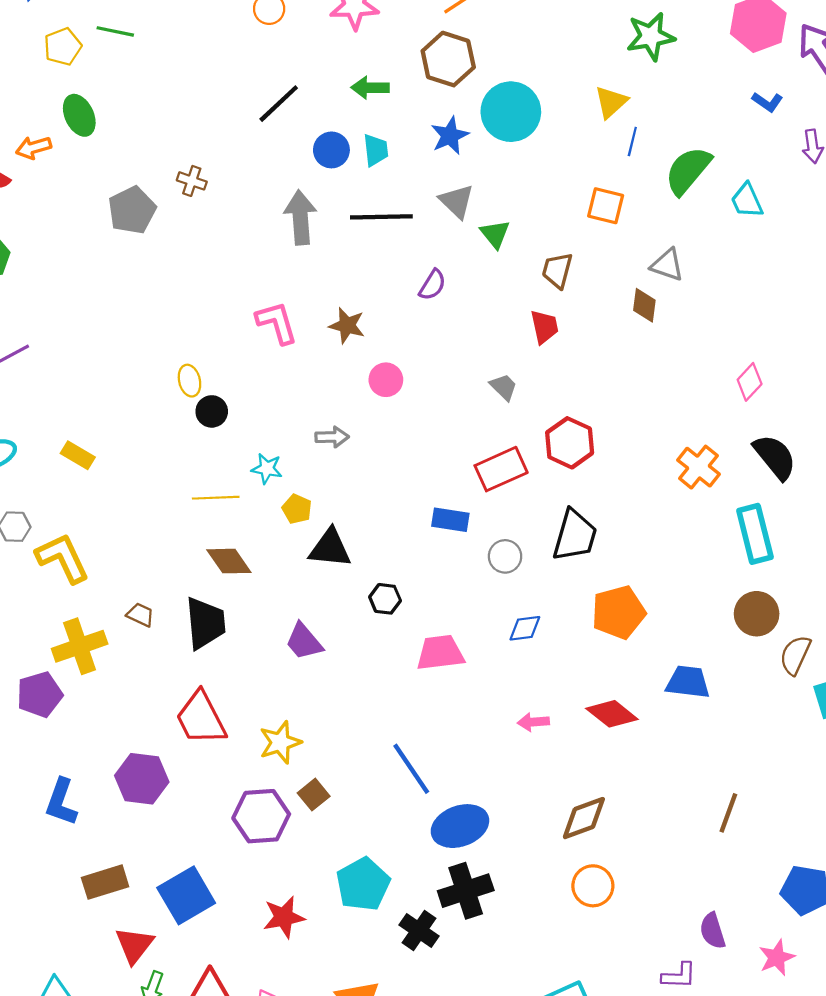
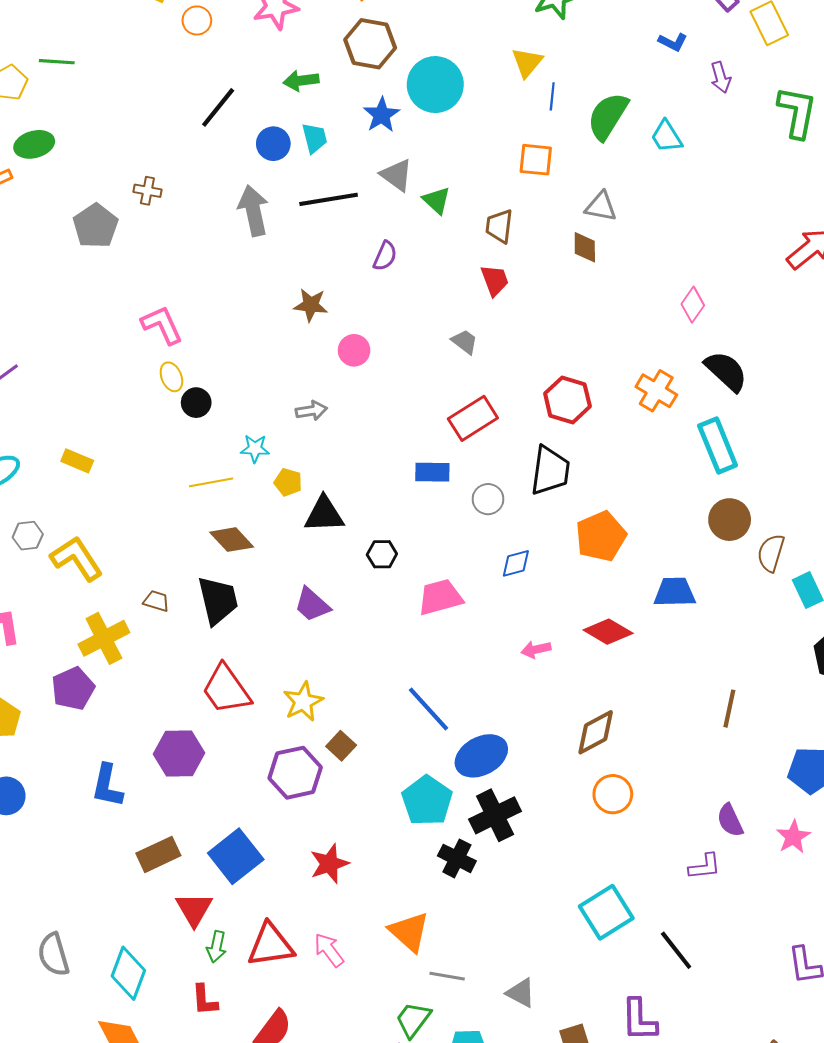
green ellipse: (79, 115) -> (34, 144), turned -72
pink L-shape: (277, 323) -> (162, 325), moved
red hexagon: (570, 443) -> (567, 400), moved
cyan pentagon: (363, 884) -> (427, 801), moved

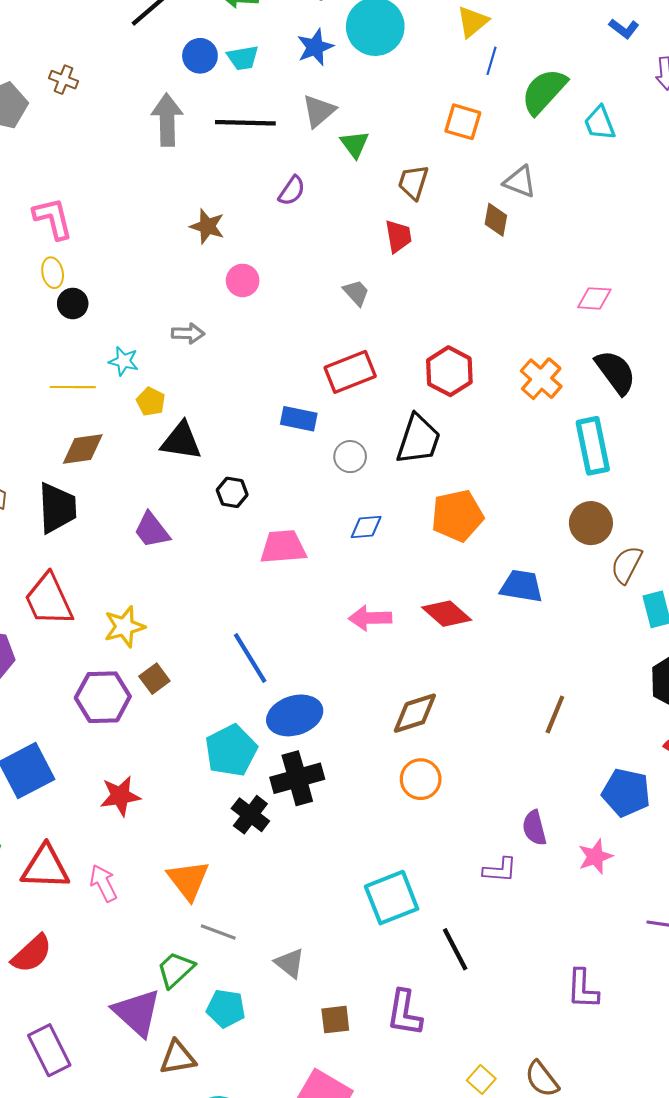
cyan trapezoid: (315, 138) -> (243, 58), turned 84
gray triangle: (397, 175) -> (319, 111), turned 33
pink diamond: (693, 305) -> (594, 298), turned 48
brown diamond: (232, 540) -> (83, 449), turned -66
pink arrow: (536, 649) -> (370, 618), size x1.4

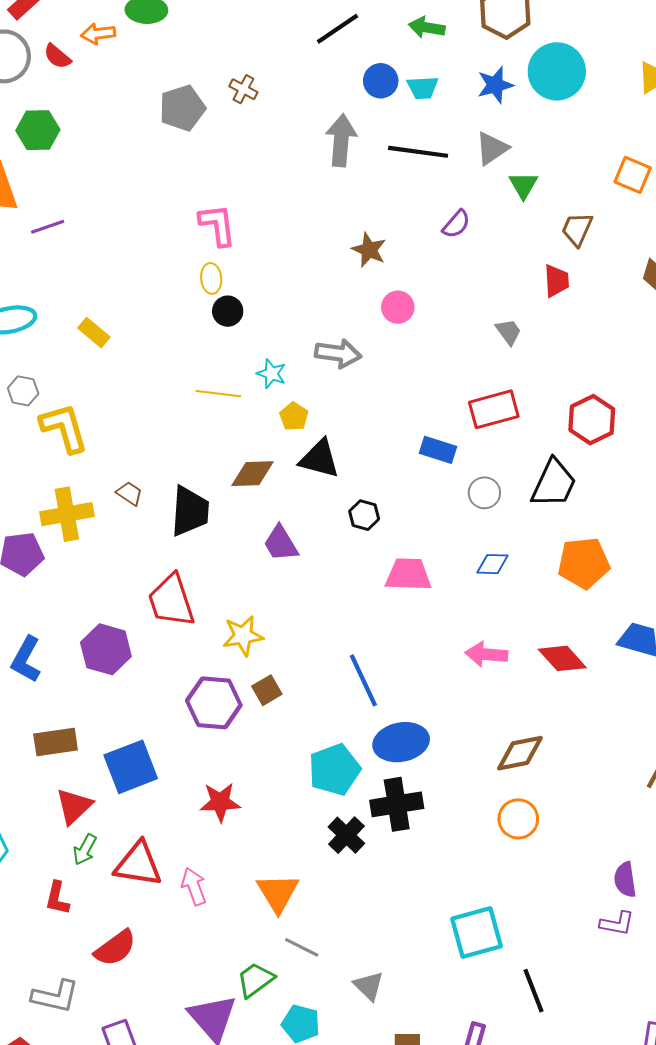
gray arrow: (188, 333) -> (338, 353), size x1.4
brown diamond: (83, 449) -> (253, 474), moved
purple L-shape: (500, 870) -> (617, 924), moved

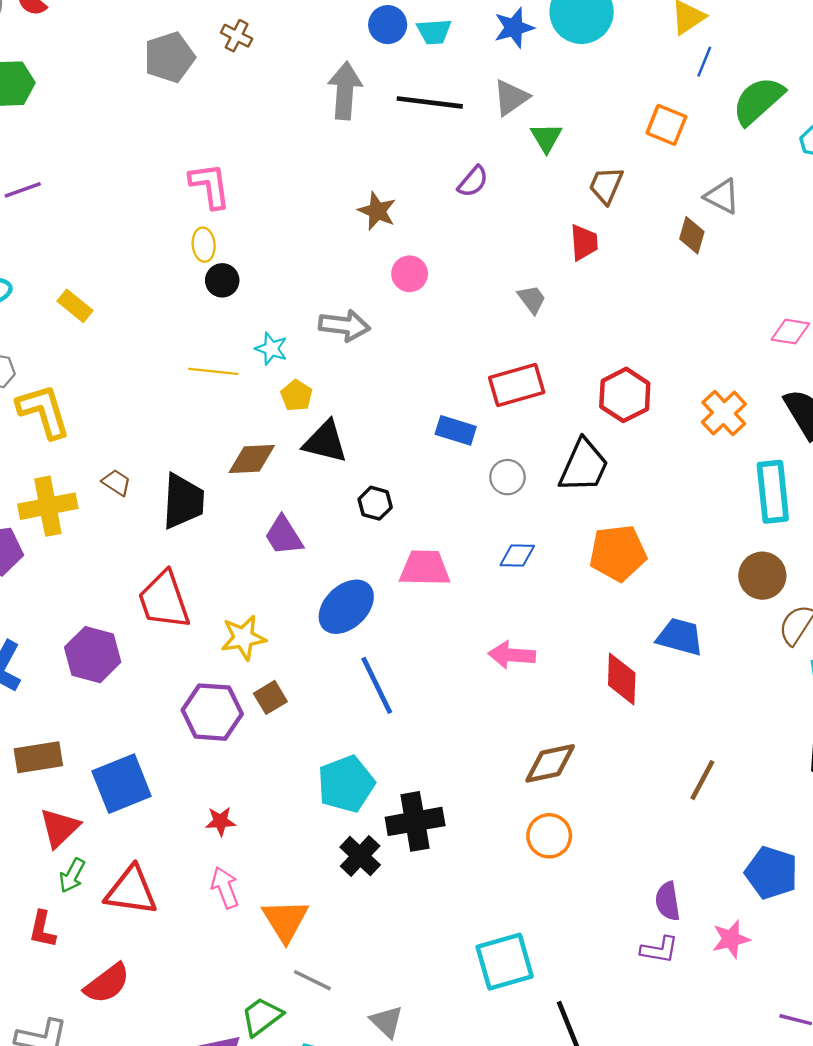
red diamond: (562, 658) -> (622, 679), moved, turned 45
blue ellipse: (401, 742) -> (346, 607), moved, turned -32
red star: (220, 802) -> (220, 821), size x0.7
pink arrow: (194, 886) -> (225, 888), moved

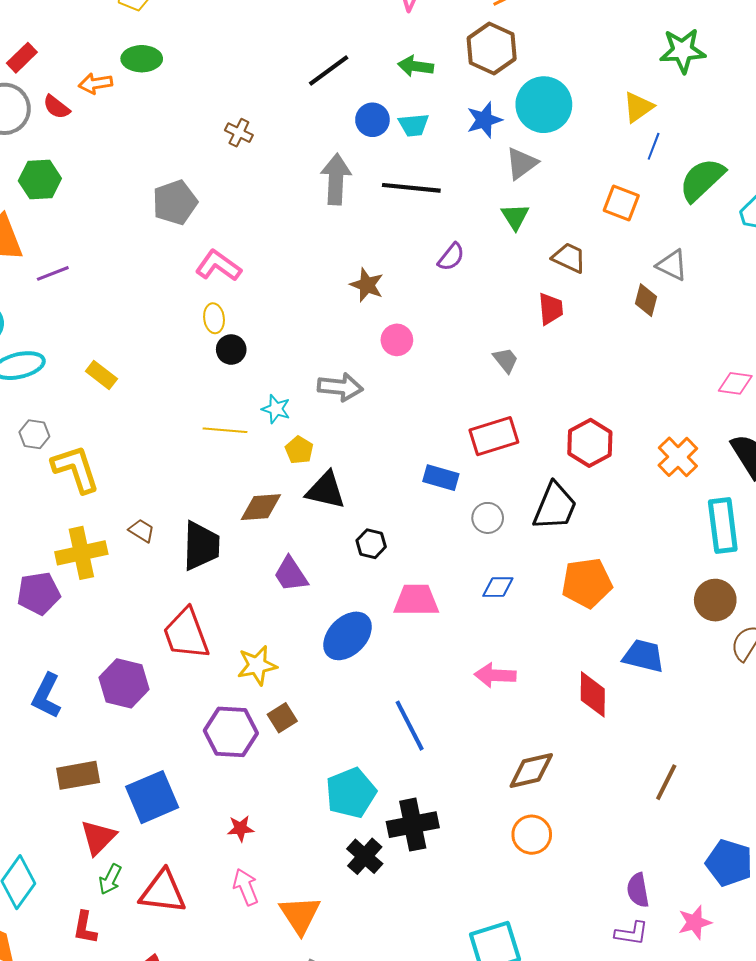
gray pentagon: (169, 57) -> (175, 202), moved
gray triangle: (511, 98) -> (522, 163), moved
brown trapezoid: (606, 185) -> (569, 258), turned 93
pink L-shape: (210, 186) -> (218, 266), turned -45
blue line: (377, 685) -> (410, 726), moved

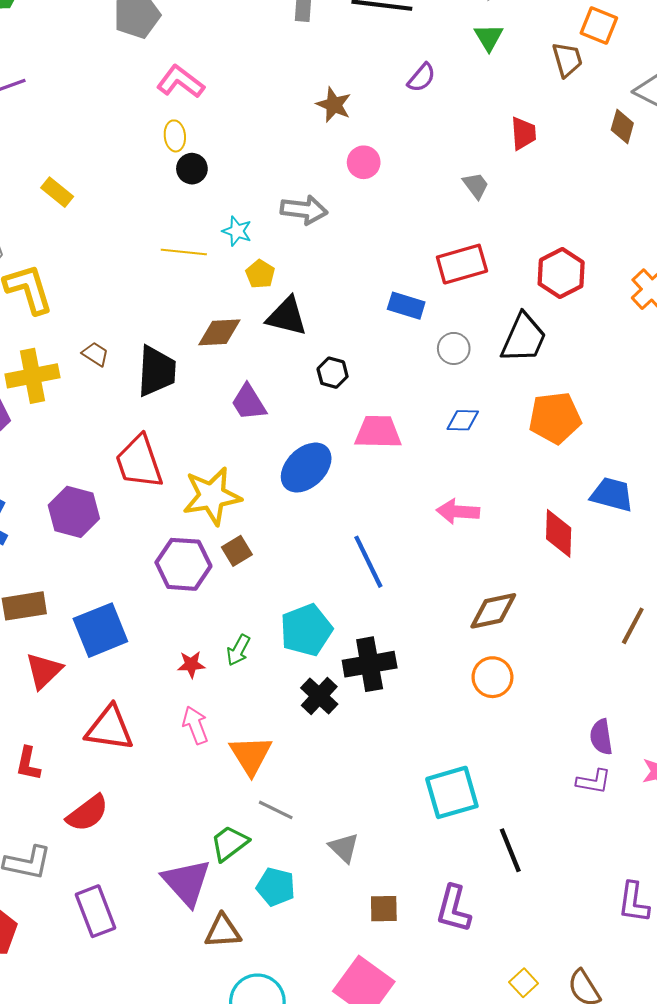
brown trapezoid: (569, 258) -> (567, 60), moved, turned 48
yellow star: (257, 665) -> (212, 496), size x1.4
green arrow: (110, 879) -> (238, 650), moved

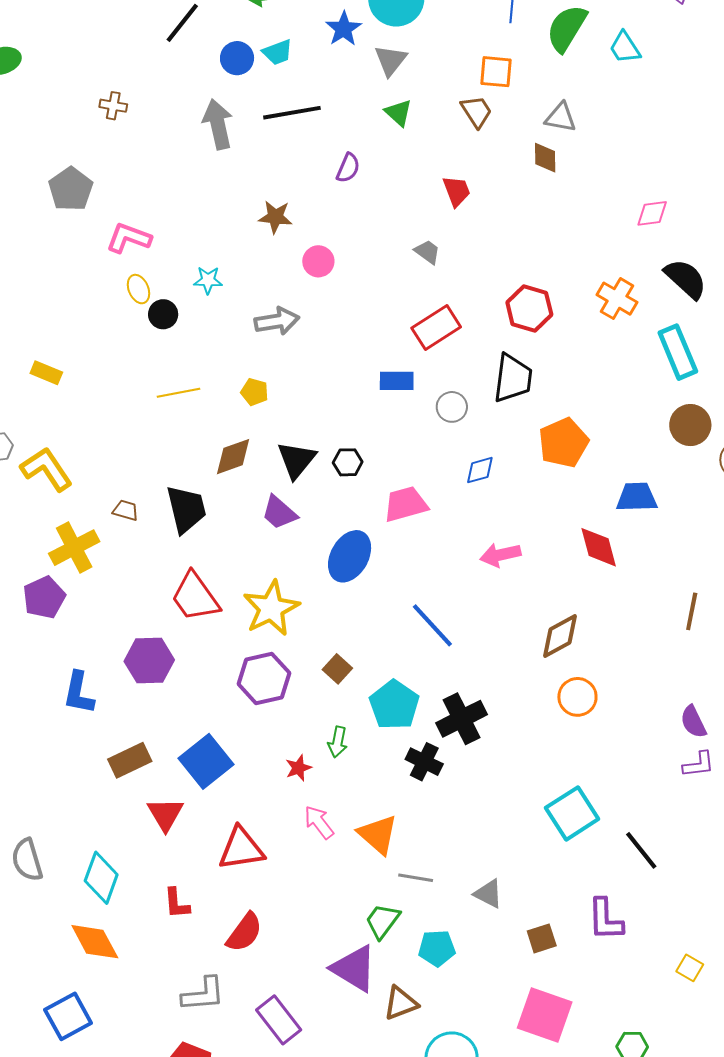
cyan star: (237, 231) -> (208, 280), moved
black triangle: (287, 316) -> (297, 460), moved, turned -48
brown square: (237, 551) -> (337, 669), moved

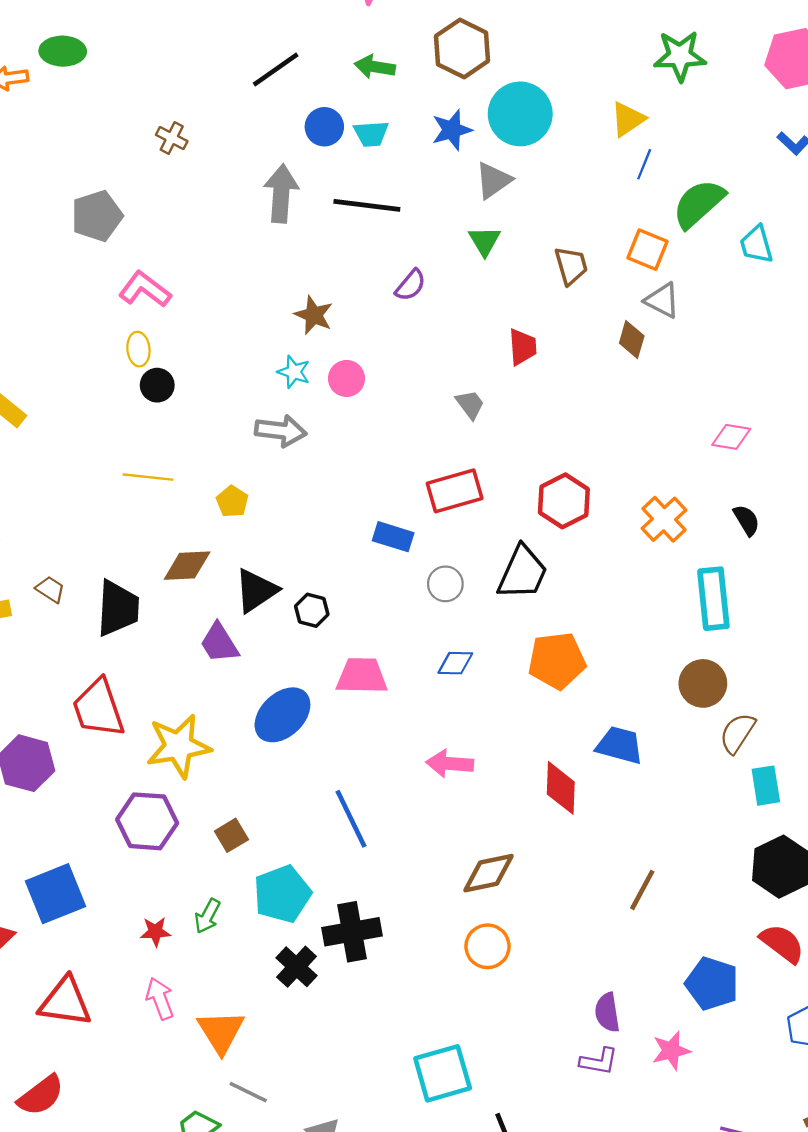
orange square: (496, 72) -> (648, 250), moved
black semicircle: (686, 279) -> (746, 520), size x0.6
cyan star: (208, 280) -> (294, 372), moved

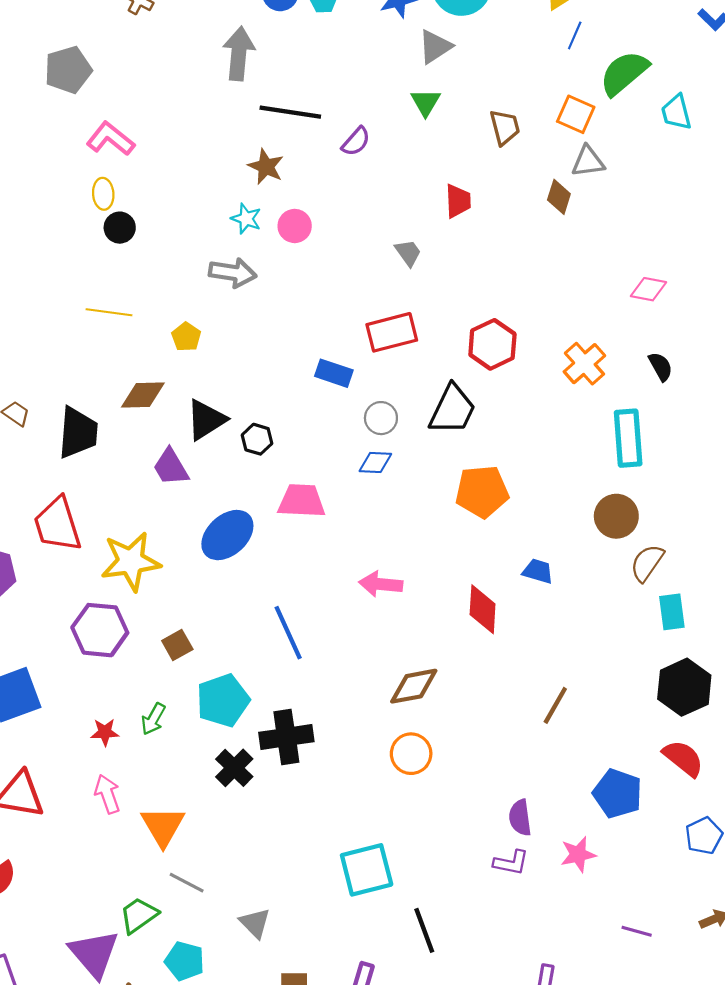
black line: (367, 205) -> (290, 112), moved
gray triangle: (662, 300) -> (588, 161), turned -36
blue diamond: (455, 663) -> (375, 462), moved
blue trapezoid: (620, 745) -> (538, 571), size x0.7

